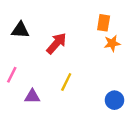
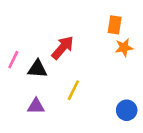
black triangle: (20, 30) -> (37, 69), moved
pink line: (12, 75) -> (13, 60), moved

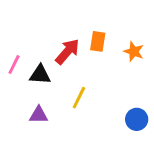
orange rectangle: (115, 25) -> (98, 41), moved
orange star: (124, 48) -> (134, 52), turned 30

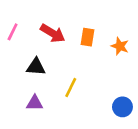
red arrow: (67, 52) -> (53, 33), moved, turned 80
pink line: (14, 65) -> (13, 32), moved

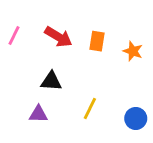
black triangle: (36, 67) -> (51, 81), moved
yellow line: (71, 88) -> (90, 108), moved

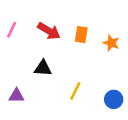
purple triangle: (38, 114) -> (16, 96), moved

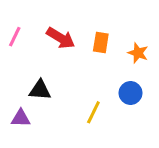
black triangle: (43, 68) -> (40, 90), moved
blue circle: (114, 99) -> (131, 93), moved

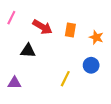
pink line: (15, 37) -> (11, 18), moved
black triangle: (40, 90) -> (28, 51), moved

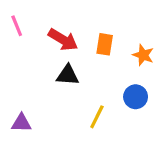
pink line: (11, 18) -> (17, 26), turned -48
black triangle: (28, 51) -> (68, 75), moved

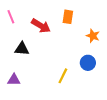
orange rectangle: (105, 44) -> (68, 17), moved
black triangle: (68, 75) -> (22, 49), moved

